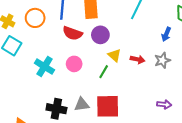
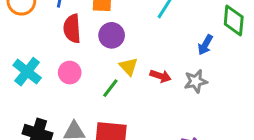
red semicircle: (72, 33) -> (72, 29), turned 60

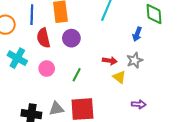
yellow triangle: (128, 67) -> (119, 77), moved
cyan cross: (27, 72) -> (17, 58), moved

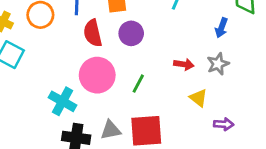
cyan cross: (17, 58) -> (62, 101), moved
pink circle: (47, 69) -> (97, 75), size x1.6
yellow triangle: (119, 77) -> (199, 98), moved

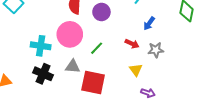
blue arrow: (221, 28) -> (149, 23), moved
cyan cross: (62, 101) -> (41, 46), turned -36
gray triangle: (111, 130) -> (73, 66), moved

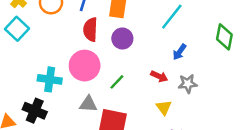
black cross: (43, 74) -> (35, 111), moved

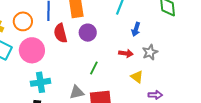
pink circle: (85, 66) -> (32, 50), moved

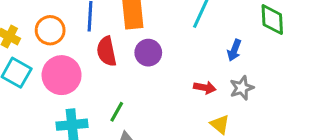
blue arrow: (136, 29) -> (234, 50), moved
green line: (94, 68) -> (117, 112), moved

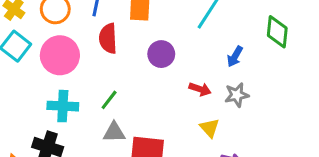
purple circle: (148, 53) -> (161, 54), moved

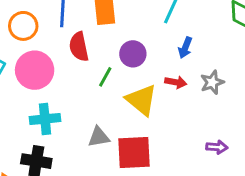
blue arrow: (235, 56) -> (185, 48), moved
green line: (109, 100) -> (105, 77), moved
yellow triangle: (209, 128) -> (141, 100), moved, size x1.6

